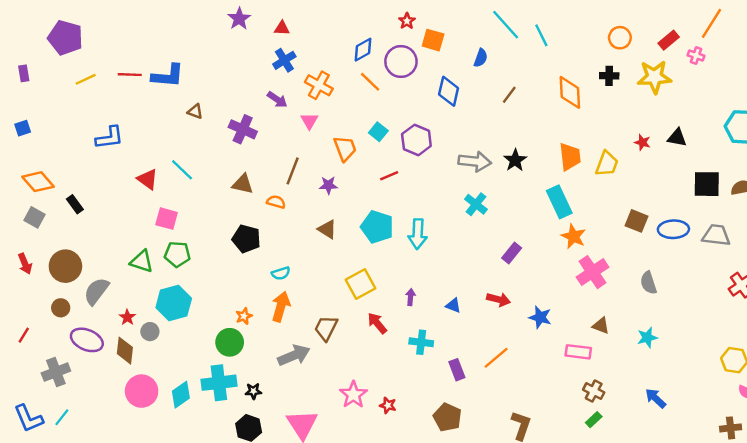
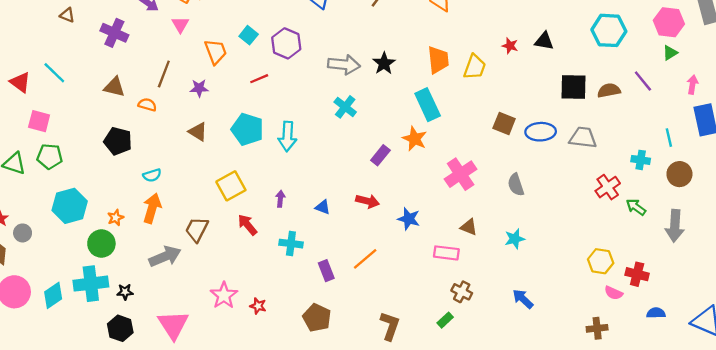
orange star: (573, 236) -> (415, 139), moved
cyan hexagon: (174, 303) -> (70, 206), moved
green rectangle: (594, 420) -> (445, 320), moved

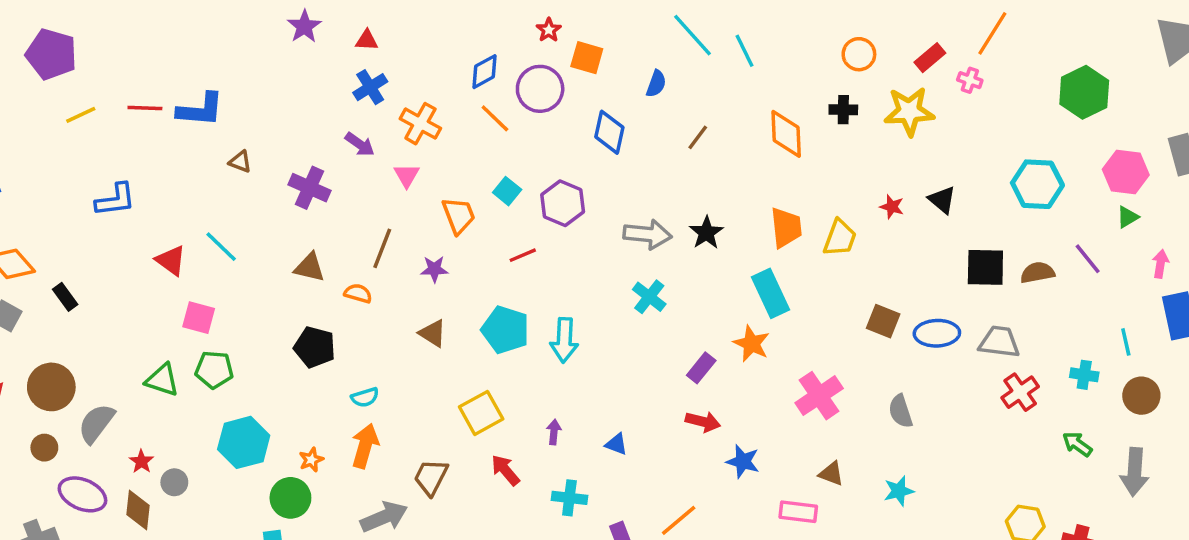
black triangle: (544, 41) -> (942, 200), turned 30
red cross: (608, 187) -> (1020, 392), moved
red arrow: (368, 201) -> (703, 422), moved

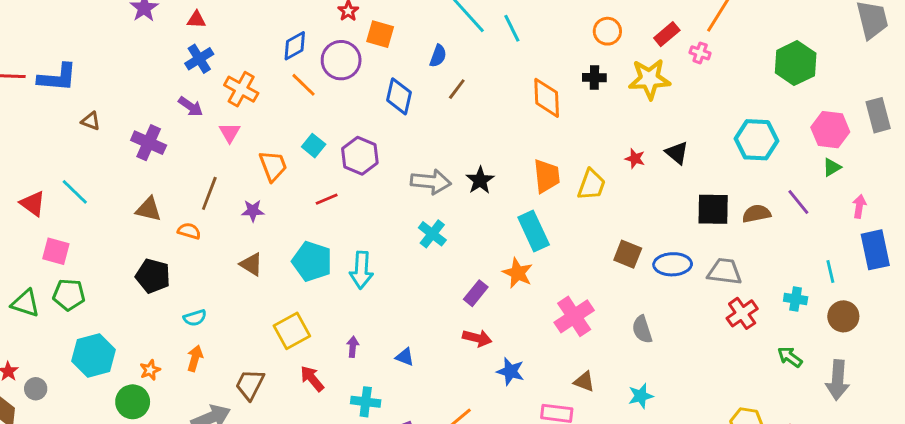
brown line: (698, 137) -> (457, 89), moved
orange arrow: (365, 446) -> (195, 358), size x0.7

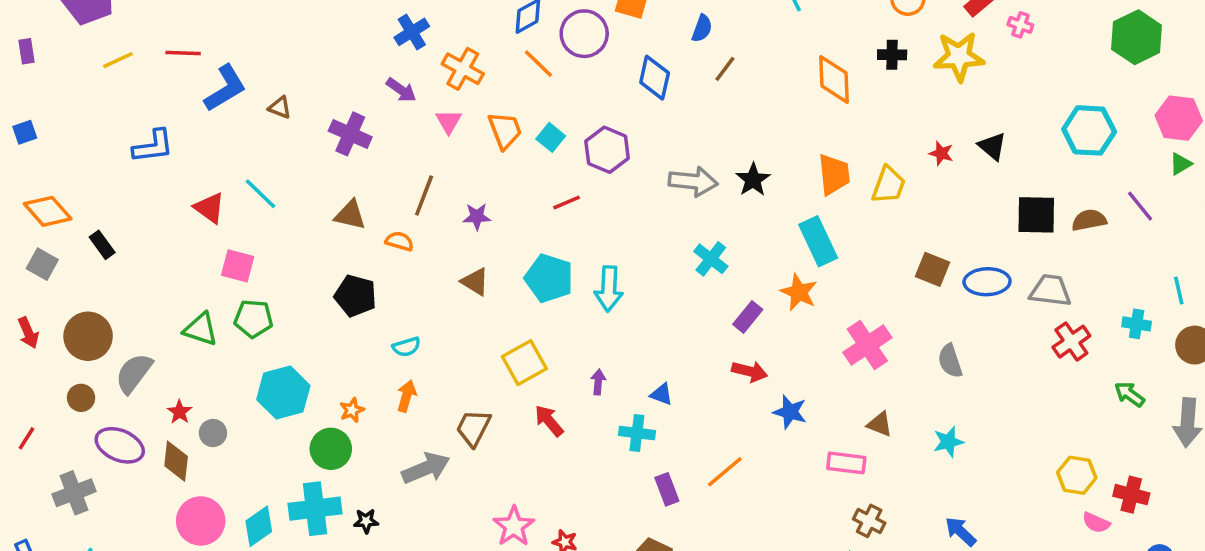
blue L-shape: (57, 78) -> (225, 88), moved, turned -36
orange trapezoid: (273, 166) -> (505, 130), moved
cyan cross: (432, 234) -> (711, 259), moved
cyan cross: (366, 402) -> (637, 433), moved

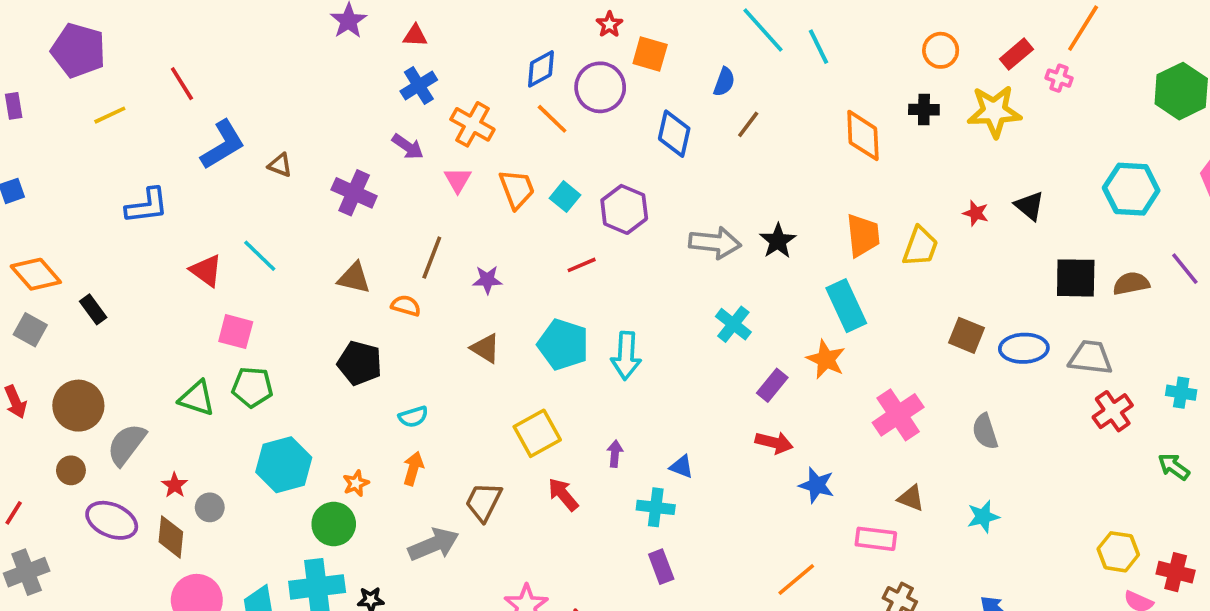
red line: (183, 53) -> (182, 84), moved, turned 56
orange line: (725, 472) -> (796, 580), moved
purple rectangle: (667, 489) -> (661, 567), moved
gray cross: (74, 493) -> (27, 572), moved

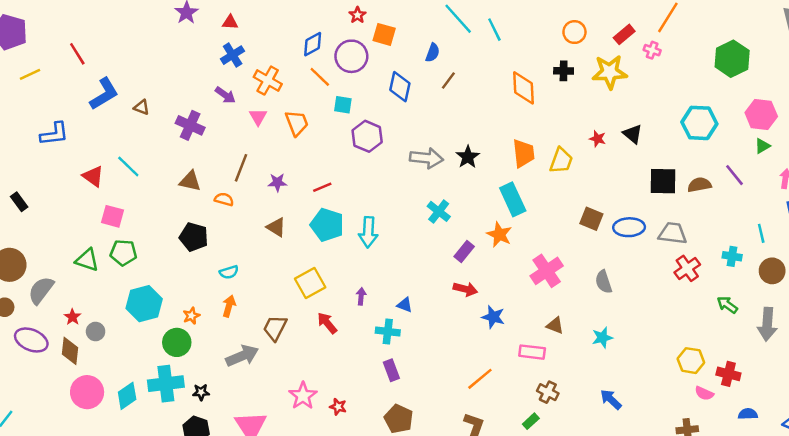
cyan square: (565, 197) -> (343, 105), moved, turned -30
red line: (582, 265) -> (322, 187), moved

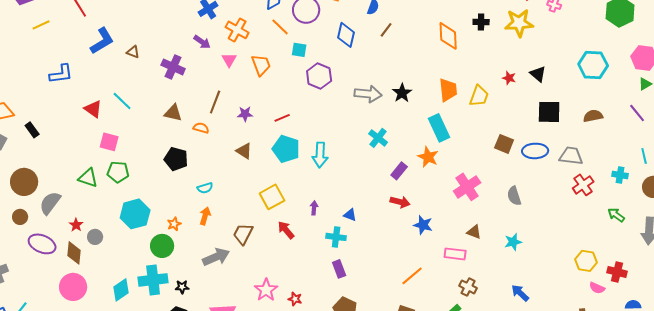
purple line: (735, 175) -> (637, 113), moved
black square: (663, 181) -> (549, 112), moved
pink circle: (87, 392) -> (73, 287), moved

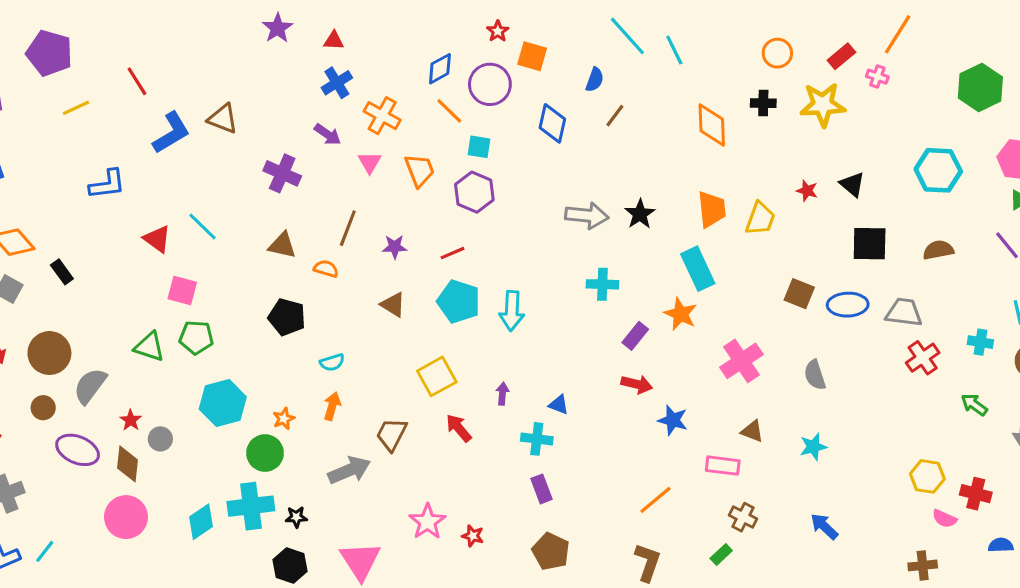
brown triangle: (133, 52) -> (223, 119), moved, size x1.5
purple hexagon: (319, 76) -> (474, 192), moved
cyan cross: (378, 138) -> (602, 284), turned -36

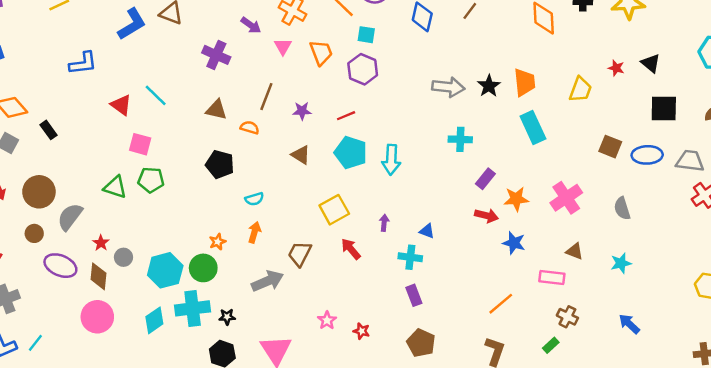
orange trapezoid: (712, 209) -> (525, 82), moved
orange star: (681, 314) -> (516, 199), moved, turned -30
cyan hexagon: (223, 403) -> (165, 270), moved
pink star: (427, 522) -> (327, 320), size x0.7

